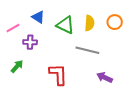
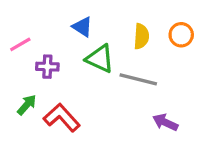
blue triangle: (38, 17) -> (82, 27), moved
green triangle: (65, 25) -> (100, 59), moved
red L-shape: (58, 74) -> (62, 118), moved, turned -40

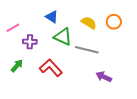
yellow semicircle: (141, 36) -> (89, 23), turned -63
red L-shape: (62, 118) -> (51, 68), moved

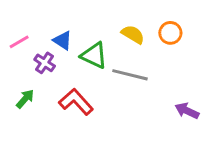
blue triangle: (52, 17) -> (63, 40), moved
purple cross: (30, 42) -> (45, 63), turned 32
purple arrow: (104, 77) -> (187, 111), moved

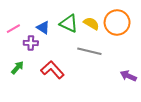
orange circle: (170, 33) -> (117, 22), size x1.6
green triangle: (94, 55) -> (69, 24), moved
purple cross: (45, 63) -> (31, 43), turned -32

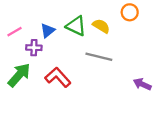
orange circle: (117, 22) -> (130, 12), moved, size x0.6
blue triangle: (43, 28) -> (48, 31), turned 48
green arrow: (17, 68) -> (19, 75), size x1.6

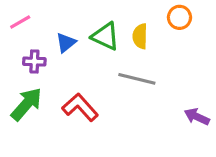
yellow semicircle: (101, 26) -> (140, 36), turned -120
pink line: (15, 32) -> (20, 22), moved
purple cross: (34, 48) -> (34, 62), moved

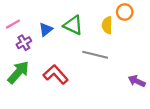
pink line: (20, 22) -> (13, 24), moved
yellow semicircle: (140, 36) -> (107, 25), moved
purple cross: (34, 62) -> (24, 43), turned -32

